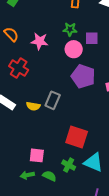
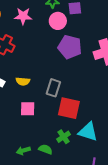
gray rectangle: (53, 100) -> (53, 88), moved
pink square: (37, 155) -> (28, 109), moved
green cross: (69, 165) -> (64, 137), turned 32

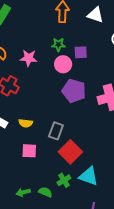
red square: (69, 108) -> (70, 152), turned 30

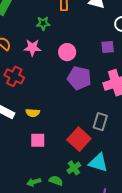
green star: (58, 45) -> (43, 23), moved
purple square: (81, 52) -> (108, 47), moved
gray rectangle: (56, 131) -> (100, 122), moved

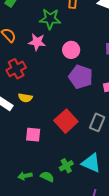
green star: (43, 23) -> (50, 19), size x1.5
red cross: (14, 76) -> (16, 69), turned 30
yellow semicircle: (33, 113) -> (25, 98), moved
red square: (79, 139) -> (66, 121), moved

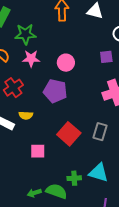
green star: (50, 19) -> (25, 34), moved
purple pentagon: (81, 77) -> (55, 91), moved
green cross: (66, 166) -> (74, 178), turned 32
green semicircle: (47, 177) -> (56, 191), size x1.5

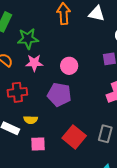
red cross: (13, 88) -> (17, 92), turned 30
pink square: (38, 151) -> (38, 144), moved

